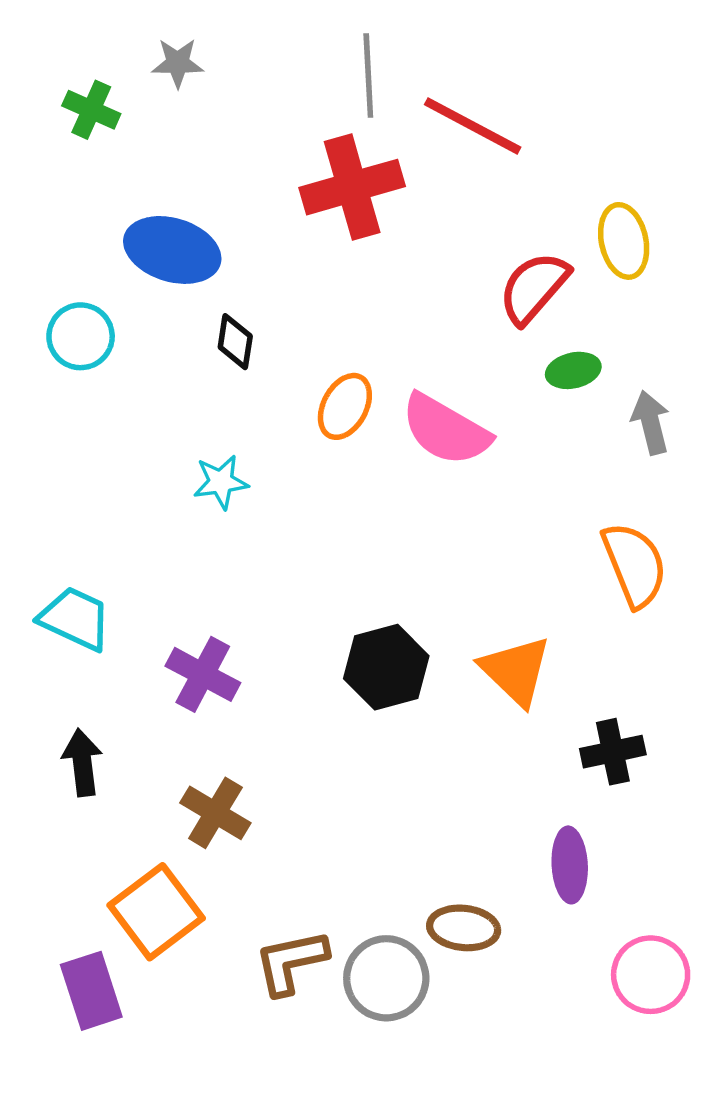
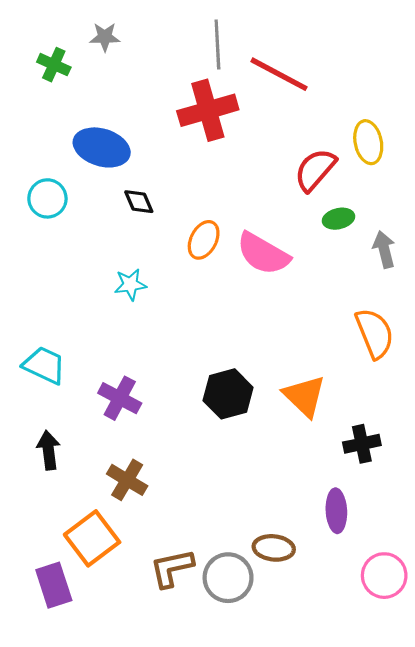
black diamond: (235, 342) -> (139, 202), turned -32

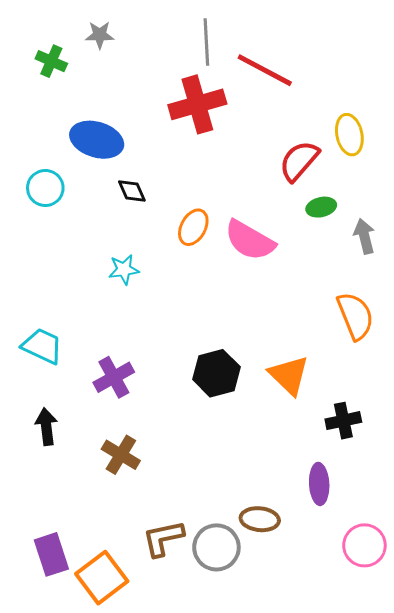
purple cross: (120, 398) -> (114, 377), turned 33
orange square: (92, 538) -> (102, 578), moved

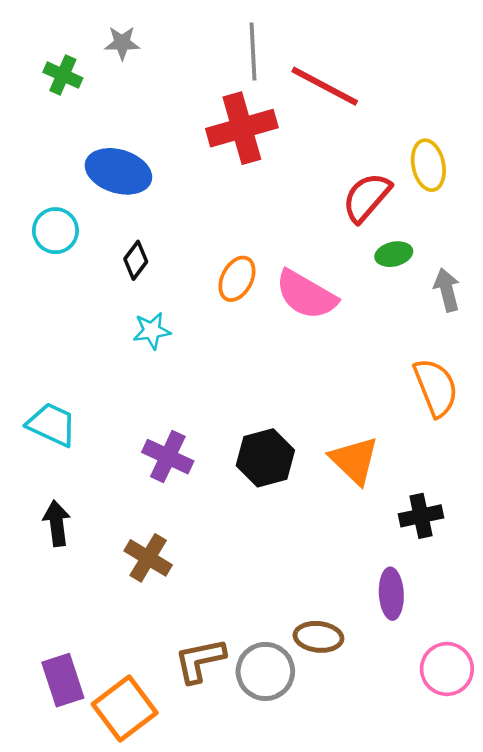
black diamond: (132, 191) -> (136, 260), moved, turned 60
purple cross: (114, 377) -> (168, 457), moved, turned -36

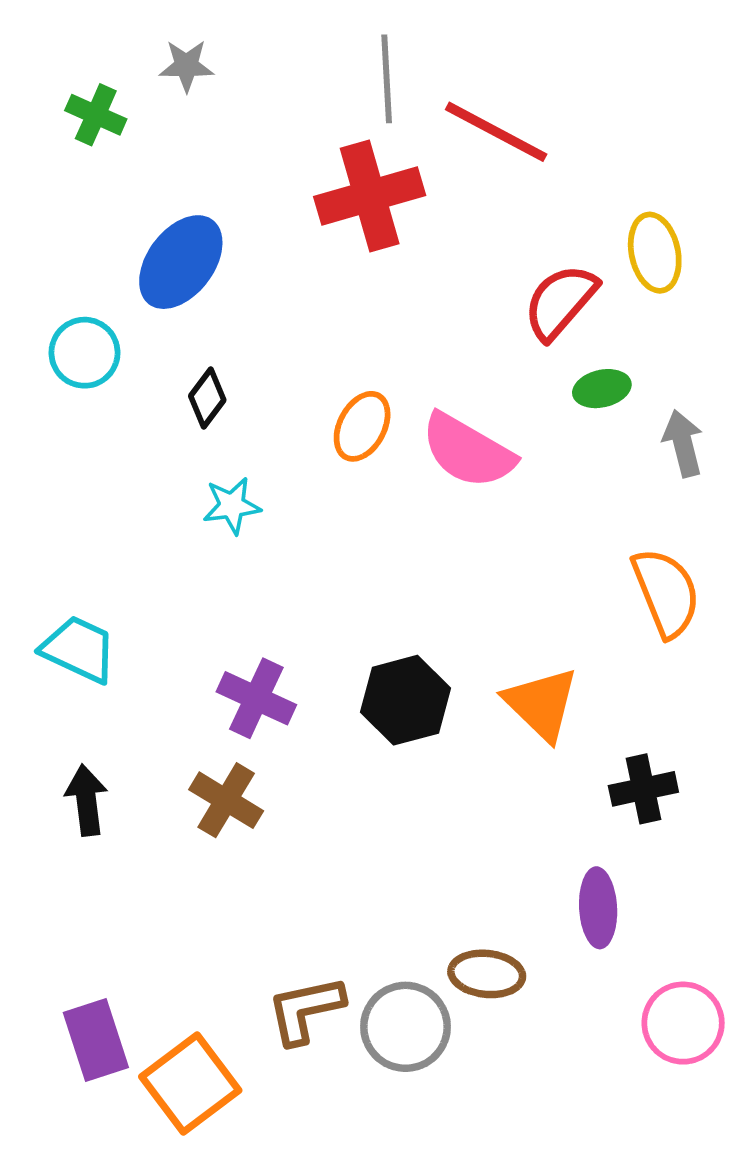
blue ellipse: (118, 171) -> (181, 262), turned -70
brown cross: (148, 558) -> (226, 800), moved

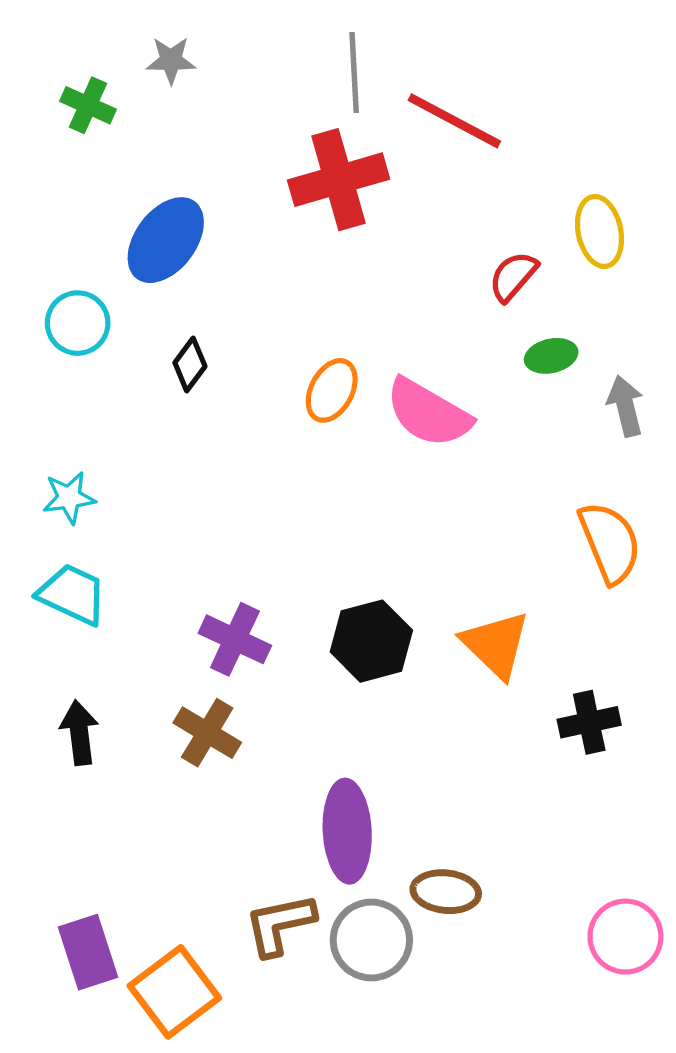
red semicircle: (560, 302) -> (513, 276), size x0.7
cyan star: (232, 506) -> (69, 498), moved
purple ellipse: (598, 908) -> (347, 831), moved, size x1.4

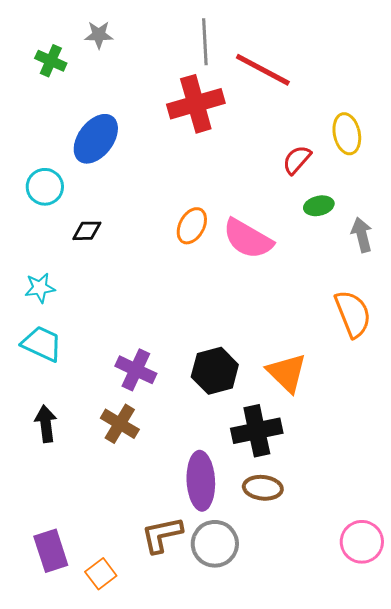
black diamond: (190, 365) -> (87, 231), moved, turned 52
black cross: (589, 722) -> (257, 431), moved, size x1.4
brown ellipse: (446, 892) -> (263, 488), moved
orange square: (174, 992) -> (101, 574), size x0.6

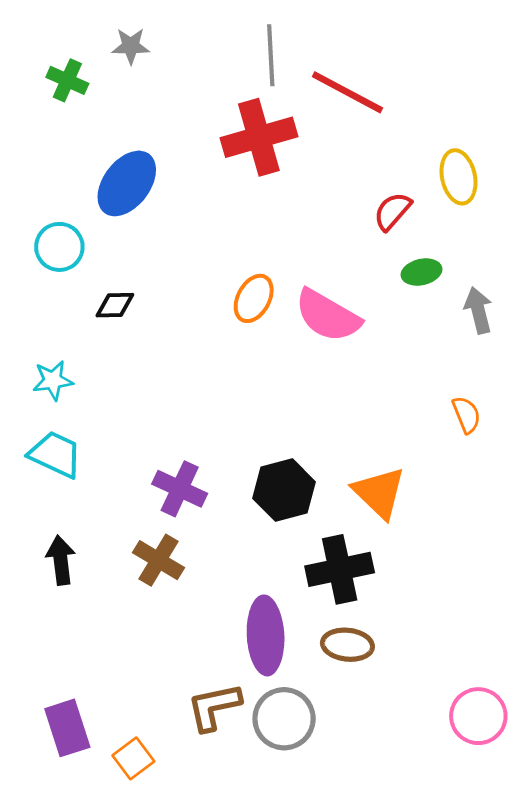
orange semicircle: (353, 314) -> (466, 415), size x0.6

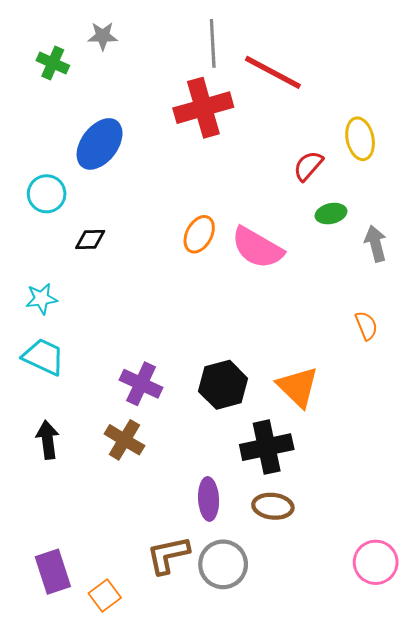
purple ellipse: (266, 635) -> (209, 499), size x0.7

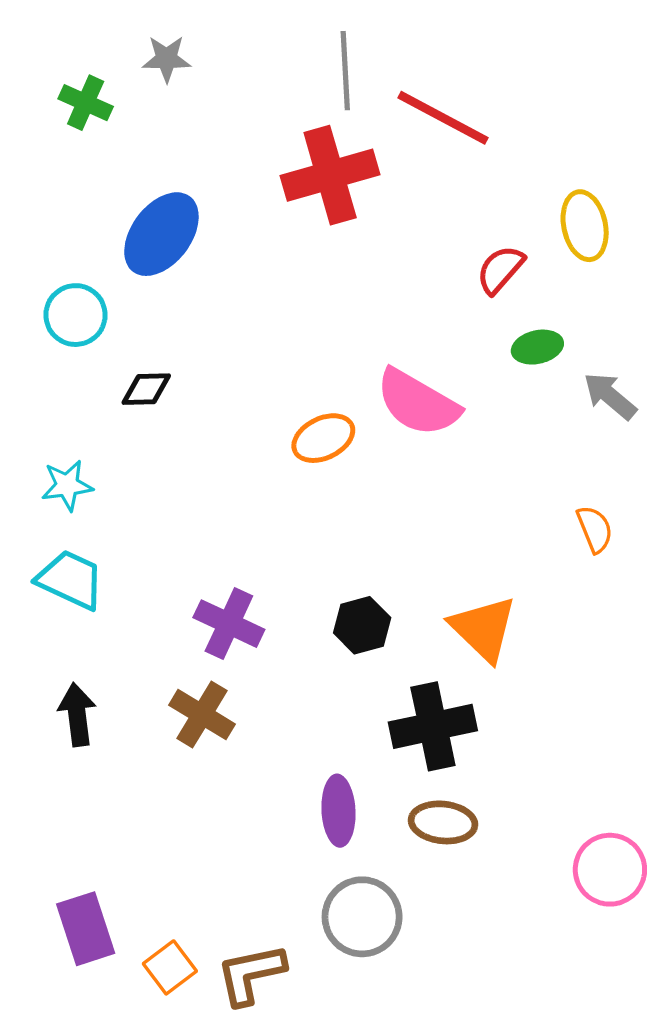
orange ellipse: (199, 234) -> (323, 438), moved, turned 36
gray arrow: (376, 244) -> (610, 396), turned -36
black hexagon: (223, 385) -> (362, 625), size x0.7
brown L-shape: (168, 555) -> (251, 974), moved
pink circle: (376, 562) -> (610, 870), moved

